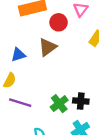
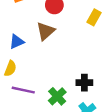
green cross: (59, 104) -> (57, 96), moved

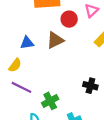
black cross: (84, 83) -> (90, 86), moved

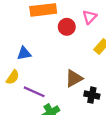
brown triangle: (55, 40) -> (74, 78), moved
purple line: (21, 87) -> (34, 92), moved

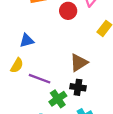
black cross: (92, 95) -> (78, 87), moved

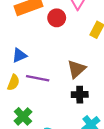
purple line: (40, 79) -> (38, 78), moved
green cross: (58, 99) -> (23, 116), moved

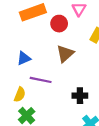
brown triangle: (76, 69) -> (65, 54), moved
yellow semicircle: (13, 82) -> (20, 94), moved

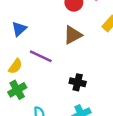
blue triangle: (24, 58) -> (19, 29), moved, turned -32

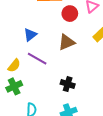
blue triangle: (19, 29) -> (30, 35), moved

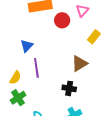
brown triangle: (67, 42) -> (79, 64), moved
purple line: (37, 59) -> (36, 68), turned 60

